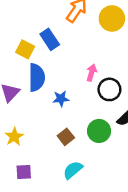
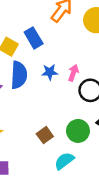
blue star: (61, 99) -> (50, 72), moved
cyan semicircle: (73, 170) -> (64, 161), moved

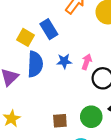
brown square: (45, 135) -> (60, 121), turned 32

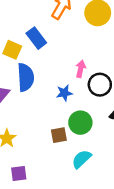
blue star: (64, 61) -> (64, 93), moved
green circle: (91, 117) -> (80, 123), moved

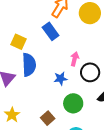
blue rectangle: (36, 38) -> (51, 31), moved
brown square: (59, 135) -> (48, 118), moved, turned -32

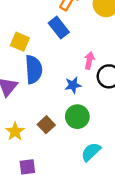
green circle: (73, 103) -> (77, 117), moved
brown square: (48, 118) -> (46, 125), moved

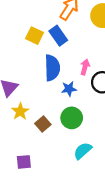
yellow square: (20, 42) -> (35, 36), moved
blue semicircle: (34, 69) -> (52, 68), moved
yellow star: (15, 131) -> (20, 111), moved

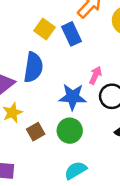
blue semicircle: (52, 68) -> (33, 67), moved
blue star: (69, 89) -> (73, 97), size x1.5

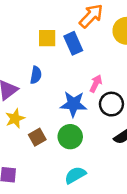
yellow square: (44, 29) -> (47, 38), turned -36
blue semicircle: (33, 67) -> (36, 75), size x0.6

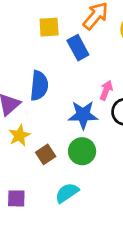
yellow square: (47, 38) -> (49, 27), moved
blue semicircle: (36, 75) -> (39, 86), size x1.5
cyan semicircle: (75, 175) -> (67, 193), moved

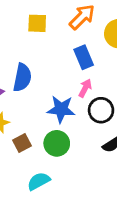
blue rectangle: (78, 48) -> (84, 57), moved

